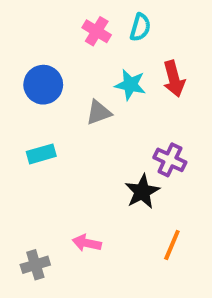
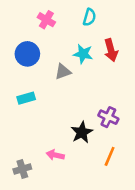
pink cross: (97, 31) -> (46, 20), moved
purple cross: (170, 160) -> (108, 117), moved
black star: (142, 192) -> (82, 132), moved

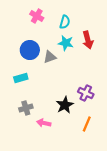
cyan semicircle: (89, 17) -> (65, 22), moved
blue circle: (27, 54) -> (30, 50), moved
gray cross: (22, 169) -> (26, 108), moved

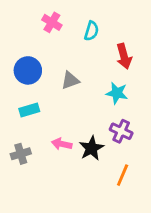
cyan star: (66, 43) -> (117, 93), moved
blue circle: (30, 50) -> (28, 70), moved
gray cross: (26, 108) -> (21, 154), moved
pink arrow: (44, 123) -> (62, 144), moved

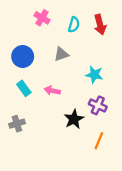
red arrow: (124, 56) -> (100, 25), moved
gray triangle: (70, 80) -> (61, 54), moved
cyan rectangle: (29, 110) -> (24, 88), turned 70
pink arrow: (62, 144) -> (52, 91), moved

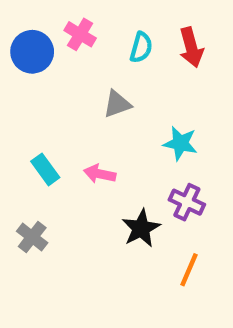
blue circle: (23, 56) -> (32, 52), moved
gray cross: (17, 124) -> (32, 237), turned -35

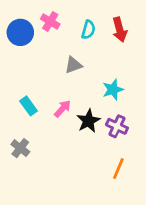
cyan star: (180, 143) -> (113, 90), turned -30
pink arrow: (100, 174) -> (63, 109), turned 120
black star: (141, 228) -> (88, 121), moved

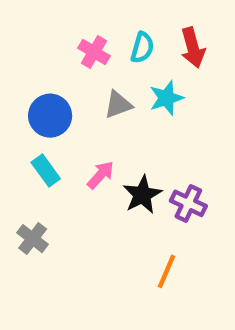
pink cross: (50, 21) -> (94, 52), moved
blue circle: (20, 32) -> (50, 116), moved
cyan star: (113, 90) -> (166, 98), moved
orange line: (118, 169) -> (166, 271), moved

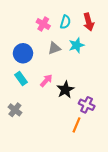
purple cross: (188, 203) -> (87, 105), moved

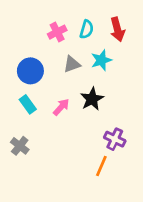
pink cross: (43, 24) -> (57, 32), turned 32
black star: (65, 90) -> (92, 99), moved

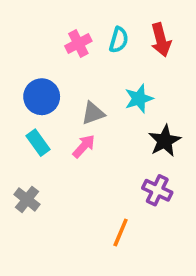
cyan star: (101, 60) -> (139, 99), moved
gray triangle: (72, 64) -> (93, 113), moved
black star: (92, 99) -> (165, 141), moved
orange line: (101, 166) -> (121, 232), moved

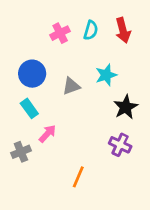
pink arrow: (84, 146) -> (47, 134), moved
gray cross: (27, 199) -> (21, 152), turned 30
orange line: (121, 232) -> (78, 177), moved

